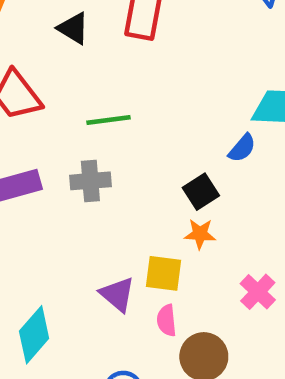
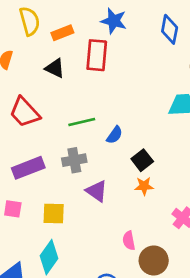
blue semicircle: (242, 148) -> (115, 135), moved
yellow square: (163, 273) -> (54, 214), moved
purple triangle: (117, 294) -> (97, 191), moved

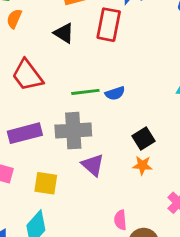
blue semicircle: (115, 135) -> (115, 93), moved, turned 30
gray cross: (74, 160) -> (73, 131), size x1.4

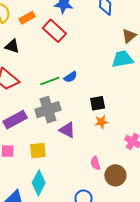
red rectangle: (109, 25) -> (54, 31), turned -45
black triangle: (64, 33) -> (12, 46), moved
black square: (143, 138) -> (98, 103), turned 35

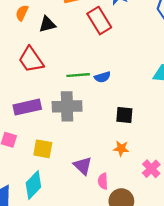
black triangle: (12, 46) -> (47, 24), turned -49
orange star: (101, 122) -> (121, 148), moved
purple triangle: (67, 130) -> (83, 166), moved

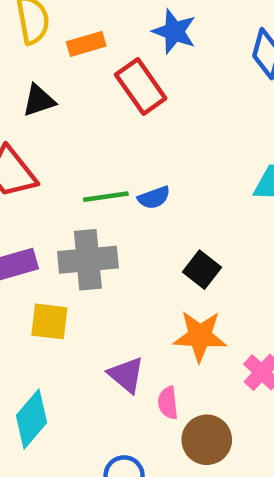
black square: (124, 115) -> (202, 270), turned 36
orange star: (121, 148) -> (200, 336), size x1.6
yellow square: (43, 149) -> (49, 321), moved

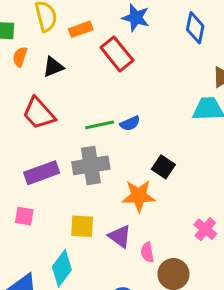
yellow square: (49, 321) -> (82, 226), moved
orange star: (200, 336) -> (139, 196), moved

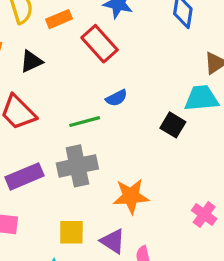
blue semicircle: (130, 123) -> (116, 98), moved
black square: (163, 167) -> (173, 125), moved
pink cross: (205, 229) -> (204, 215), moved

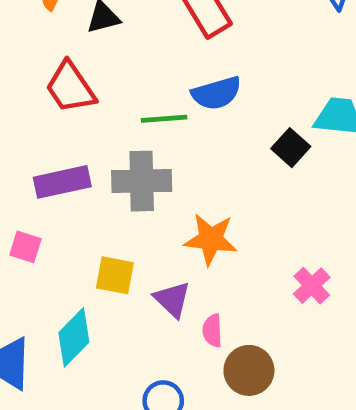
blue semicircle: (116, 98) -> (216, 93), size x1.5

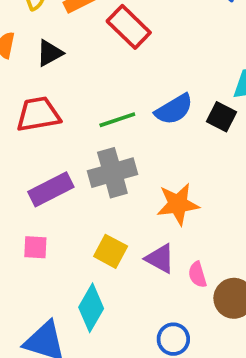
red trapezoid: (70, 87) -> (38, 114), turned 129
blue semicircle: (216, 93) -> (174, 109), moved
yellow square: (115, 275) -> (111, 251), turned 32

